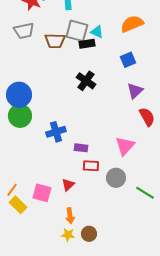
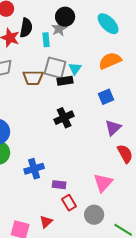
cyan triangle: (97, 32) -> (75, 69), turned 40
black cross: (86, 81) -> (64, 118), turned 30
red rectangle: (91, 166) -> (69, 203), turned 56

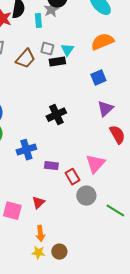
gray square: (55, 68) -> (47, 49), size x0.6
brown trapezoid: (33, 78) -> (25, 59), turned -50
black cross: (64, 118) -> (56, 115), moved
red rectangle: (69, 203) -> (72, 177), moved

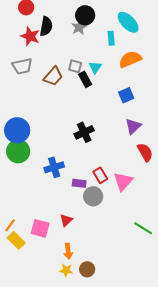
cyan rectangle: (38, 21) -> (111, 38), moved
black rectangle: (57, 62) -> (85, 79), turned 70
red rectangle: (72, 177) -> (100, 175), moved
gray circle: (86, 196) -> (93, 196), moved

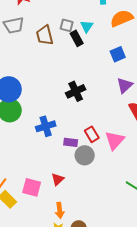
brown trapezoid: (53, 76) -> (45, 35), turned 125

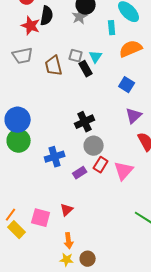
blue square: (118, 54) -> (127, 85), turned -35
red rectangle: (92, 134) -> (101, 165), turned 63
purple rectangle: (71, 142) -> (80, 173), turned -40
gray circle: (85, 155) -> (94, 146), moved

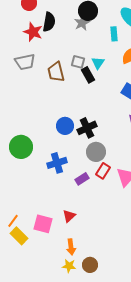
blue circle: (18, 120) -> (65, 126), moved, size x0.7

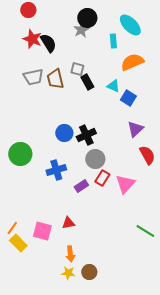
black semicircle: (49, 22) -> (48, 43), moved, turned -42
gray trapezoid: (25, 62) -> (33, 77), moved
cyan triangle: (98, 63) -> (113, 86), moved, turned -40
red triangle: (69, 216) -> (68, 223), turned 32

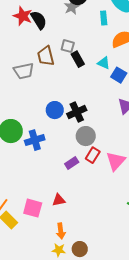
gray trapezoid: (33, 77) -> (24, 71), moved
blue cross: (56, 170) -> (35, 140), moved

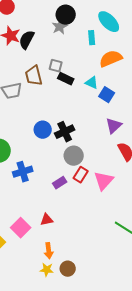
black semicircle: (39, 20) -> (27, 40), turned -120
black rectangle: (78, 59) -> (66, 79), turned -35
blue cross: (35, 140) -> (23, 172), moved
pink square: (33, 208) -> (21, 228), turned 30

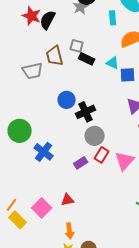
blue square: (107, 95) -> (128, 75), turned -35
blue circle: (43, 130) -> (67, 100), moved
blue cross: (23, 172) -> (44, 152), turned -36

